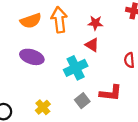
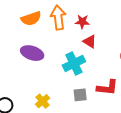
red star: (95, 23) -> (82, 22), moved
gray square: (82, 101) -> (80, 95), turned 32

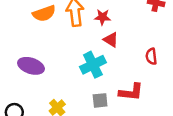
purple ellipse: (32, 53) -> (31, 66), moved

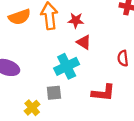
gray square: (100, 100) -> (54, 93), moved

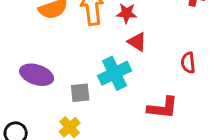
gray square: (54, 93) -> (80, 93), moved

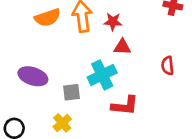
red triangle: (137, 42) -> (122, 47), turned -30
red L-shape: (163, 108) -> (125, 106), moved

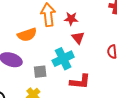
orange semicircle: (48, 18) -> (27, 35), moved
red triangle: (122, 47) -> (78, 38), turned 48

